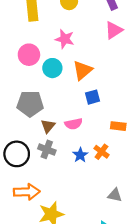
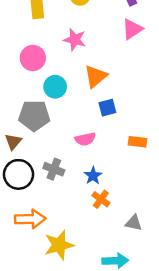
cyan circle: (52, 68) -> (55, 87), moved
brown triangle: (48, 126) -> (13, 142), moved
orange cross: (101, 152) -> (101, 199), moved

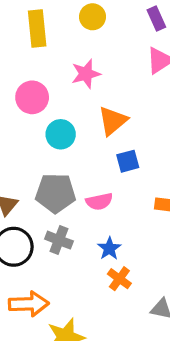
pink star: (75, 40) -> (86, 74), turned -30
gray pentagon: (34, 116) -> (56, 193), moved

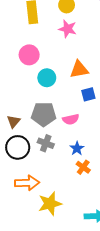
pink star: (86, 74) -> (68, 29), moved, turned 30
orange triangle: (113, 121) -> (79, 69), turned 30

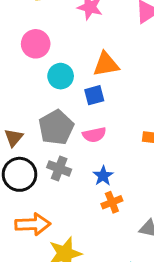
blue square: (88, 94) -> (94, 95), moved
gray pentagon: (44, 114) -> (56, 127), turned -30
orange cross: (83, 167) -> (112, 202), turned 32

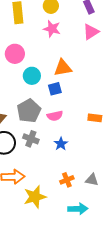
orange cross: (112, 202) -> (67, 180), moved

